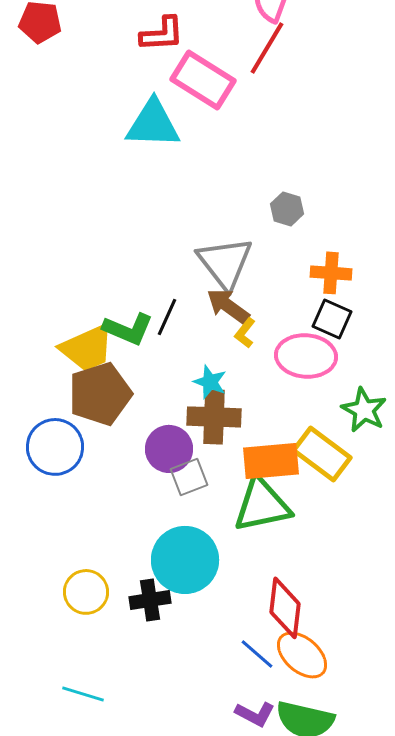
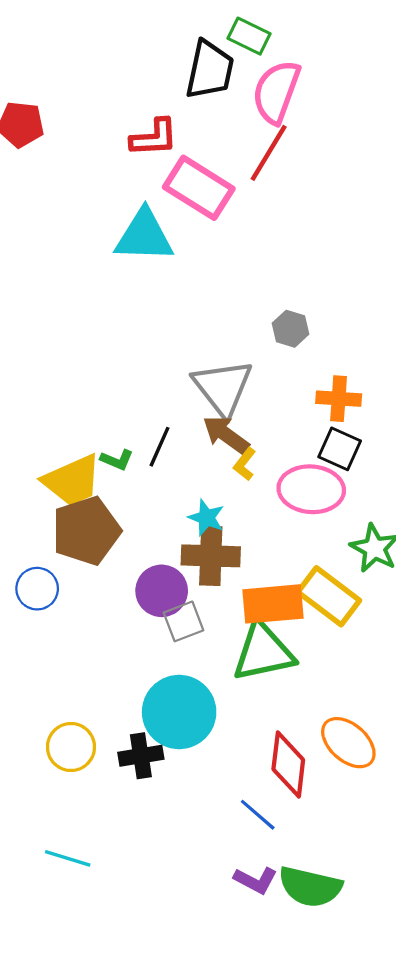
green L-shape: (128, 329) -> (117, 460), size x0.6
blue circle: (55, 447) -> (37, 589), size x0.7
orange ellipse: (302, 655) -> (348, 743), moved

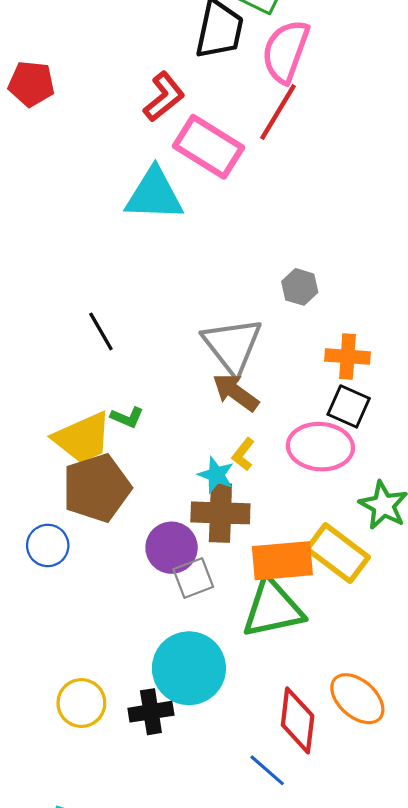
red L-shape: (154, 138) -> (164, 97), turned -36
black line: (159, 447) -> (101, 331), moved, turned -54
yellow L-shape: (245, 464) -> (243, 454), moved

